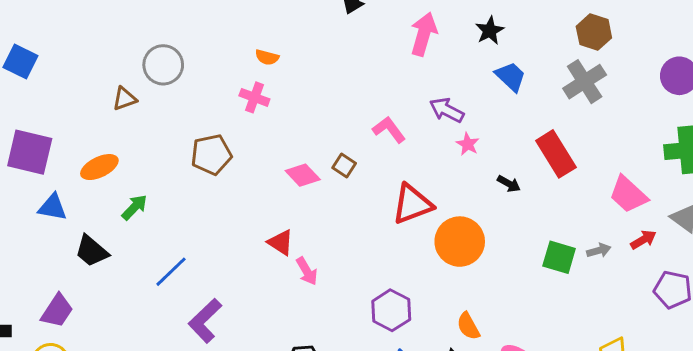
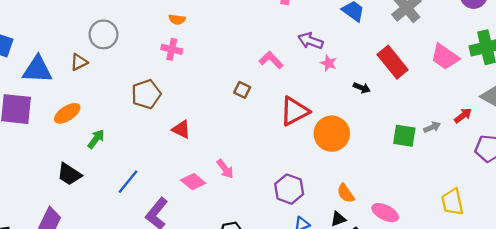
pink diamond: (303, 175) -> (193, 182), moved
pink trapezoid: (628, 195) -> (445, 57), moved
blue triangle: (52, 207) -> (37, 70), moved, size x1.4
red triangle: (281, 242) -> (181, 129), moved

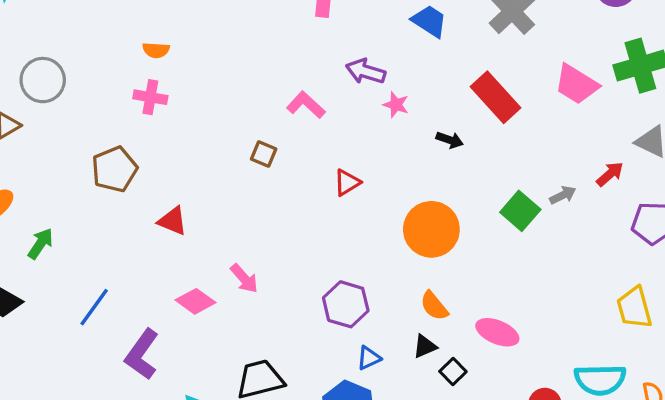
red triangle: (294, 111) -> (347, 183), size x0.6
orange circle: (332, 134) -> (431, 229), moved
green square: (404, 136) -> (520, 211), turned 35
yellow trapezoid: (452, 202) -> (634, 308), moved

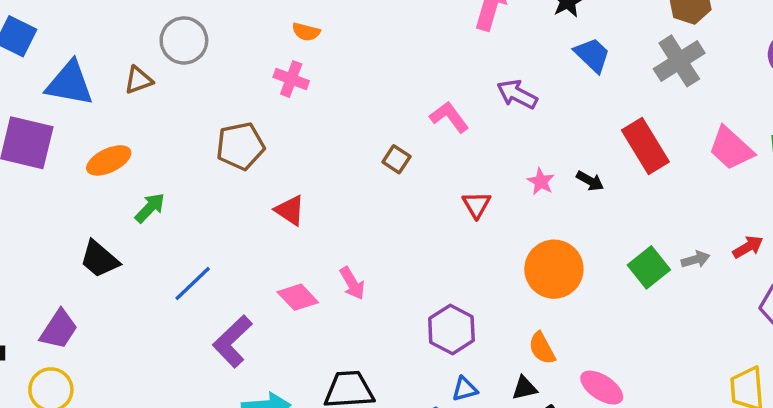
pink star: (396, 105) -> (541, 182), moved
red triangle: (347, 183) -> (476, 205), turned -40

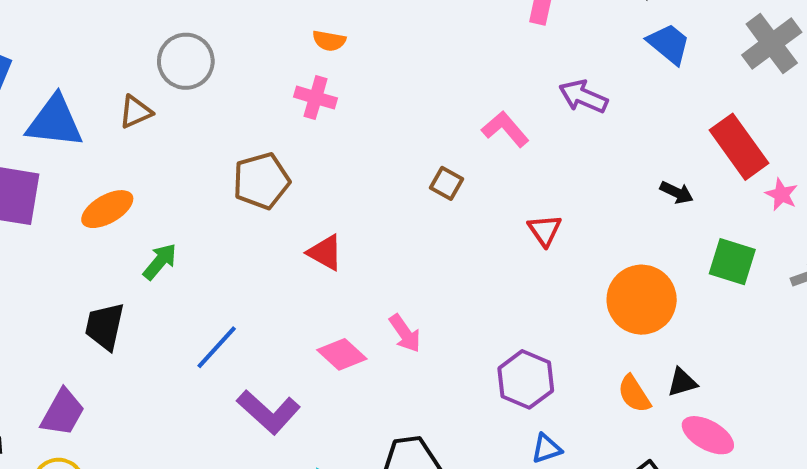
pink star: (541, 182) -> (781, 194), moved
black trapezoid: (99, 259) -> (105, 326), turned 66
green square: (649, 267) -> (732, 262), moved, turned -30
purple L-shape: (233, 341) -> (269, 412), turned -90
black triangle: (524, 388) -> (682, 382), moved

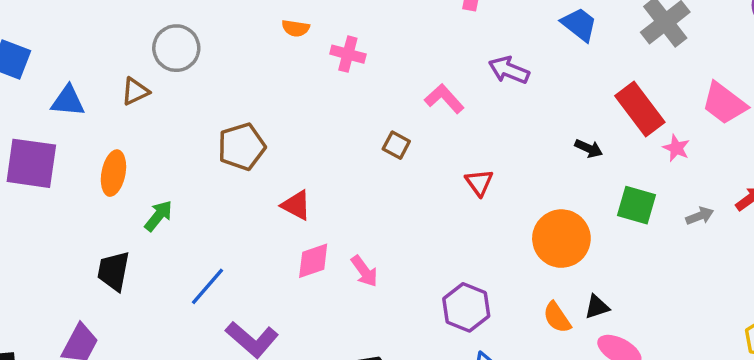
pink cross: (316, 98) -> (348, 54), moved
blue triangle: (55, 122) -> (68, 101), size x0.7
orange ellipse: (107, 209) -> (113, 173), turned -48
pink diamond: (342, 354) -> (313, 261), moved, turned -60

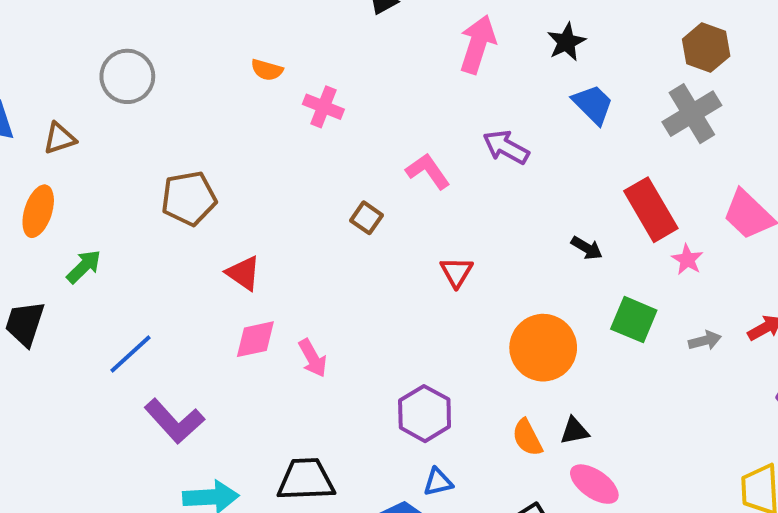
brown triangle: (135, 91) -> (60, 138), moved

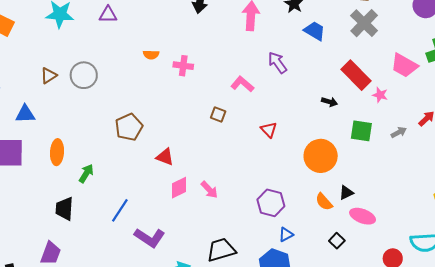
brown triangle: (60, 138) -> (49, 76), moved
purple arrow: (506, 147) -> (277, 63), turned 40

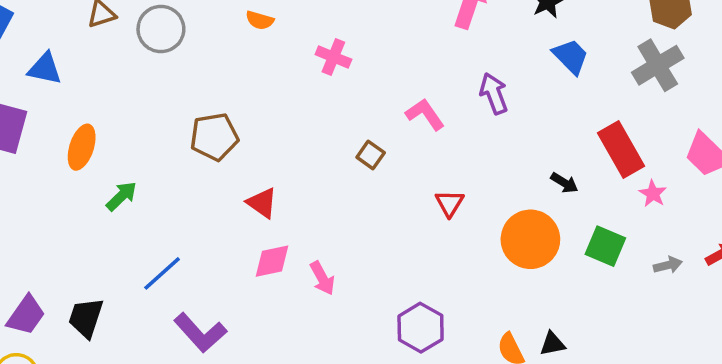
orange semicircle: (151, 55) -> (260, 20), moved
orange circle: (321, 156) -> (530, 239), moved
black trapezoid: (64, 209) -> (86, 318), moved

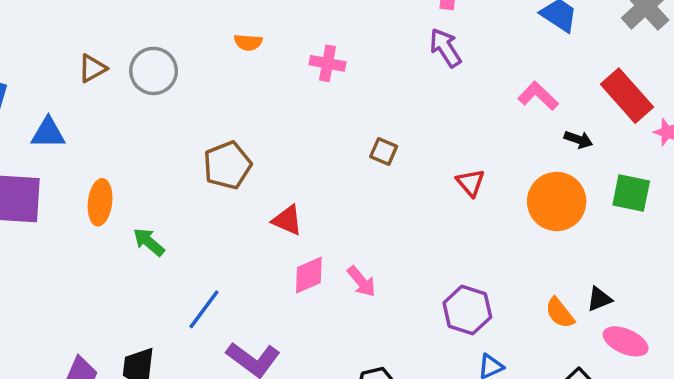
purple arrow: (494, 94) -> (445, 48), moved
pink L-shape: (425, 114) -> (538, 96), moved
green arrow: (121, 196) -> (149, 242), turned -84

